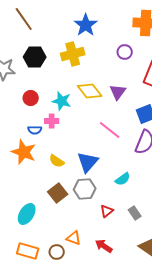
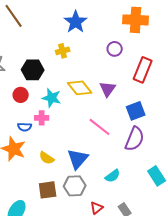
yellow cross: (73, 54) -> (63, 51), size x0.6
black hexagon: (35, 57) -> (33, 70), moved
brown square: (58, 193) -> (48, 190), turned 30

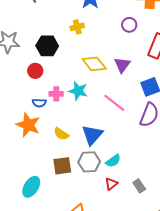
cyan star: (52, 98) -> (78, 91), moved
cyan semicircle: (113, 176) -> (113, 161), moved

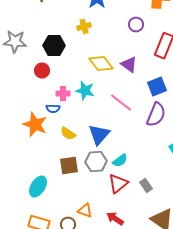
purple triangle: (122, 65) -> (129, 65), turned -30
blue semicircle: (39, 103) -> (53, 109), moved
red triangle: (111, 184) -> (118, 184), size x1.5

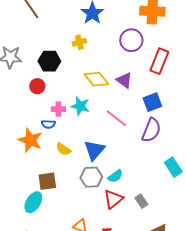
purple circle: (136, 25) -> (131, 40), size x1.5
brown square: (69, 166) -> (47, 181), moved

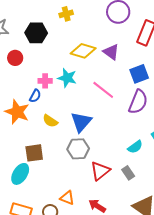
yellow diamond: (96, 79) -> (83, 51), turned -35
red circle: (37, 86) -> (15, 58), moved
blue semicircle: (48, 124) -> (35, 96), turned -64
cyan semicircle: (115, 176) -> (135, 147), moved

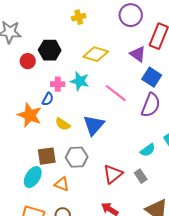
black hexagon: (36, 33) -> (50, 50), moved
purple triangle: (111, 52) -> (138, 54), moved
blue square: (139, 74) -> (152, 77), turned -36
gray hexagon: (78, 149) -> (77, 157), moved
orange triangle: (67, 198) -> (62, 184), moved

